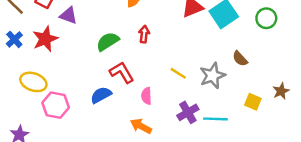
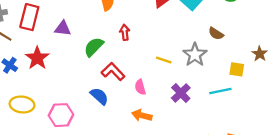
purple triangle: (68, 15) -> (63, 28), moved
yellow ellipse: (33, 82) -> (22, 104), moved
blue semicircle: (101, 95) -> (99, 96), turned 84
cyan line: (215, 119) -> (220, 91), moved

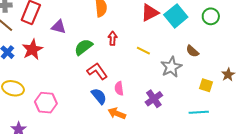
yellow line: (164, 60) -> (143, 51), moved
cyan line: (220, 91) -> (199, 112), moved
blue semicircle: (99, 96) -> (99, 96), moved

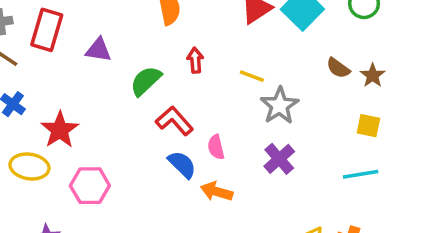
red star: (32, 49) -> (60, 130), moved
gray star: (171, 67) -> (280, 106), moved
brown star: (228, 75) -> (373, 75), moved

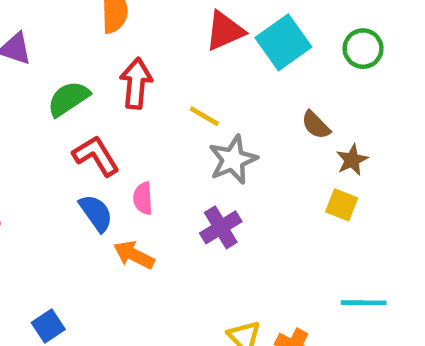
red arrow: (195, 60) -> (136, 83), size x1.5
brown star: (373, 75) -> (352, 160), moved
cyan line: (361, 174) -> (364, 303), moved

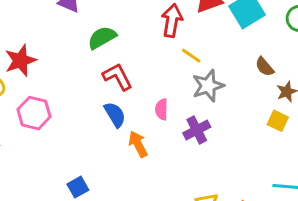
red arrow: (136, 83) -> (172, 21), moved
pink semicircle: (143, 198) -> (162, 109), moved
orange arrow: (134, 255) -> (138, 144), turned 32

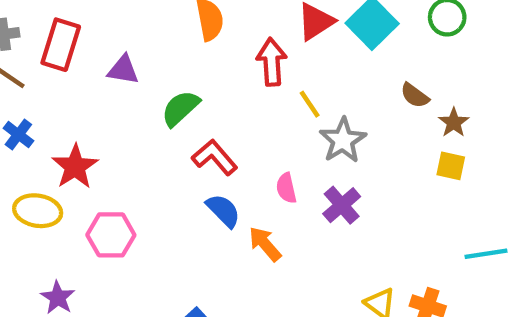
yellow line: (191, 56) -> (310, 104), turned 35

